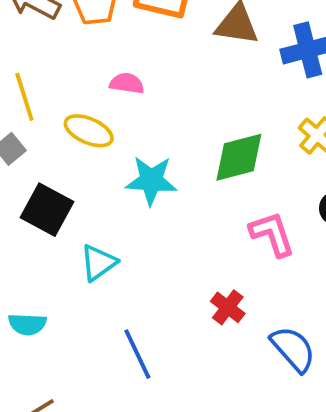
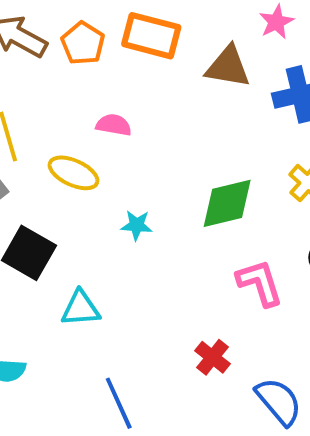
cyan star: (151, 180) -> (137, 225), size x0.6
cyan triangle: (98, 263) -> (81, 309), turned 30

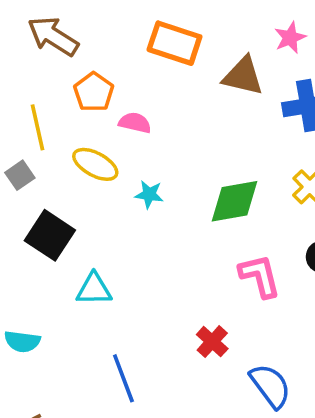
orange pentagon: (83, 43) -> (94, 92), moved
cyan star: (137, 225) -> (149, 194), moved

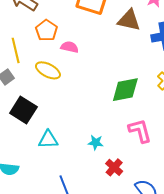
cyan star: (149, 194) -> (96, 143), moved

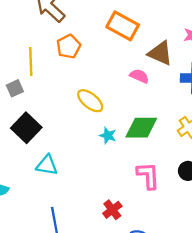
pink semicircle: (70, 47) -> (139, 76), moved
yellow ellipse: (48, 70) -> (90, 101), moved
cyan star: (96, 143) -> (108, 135), moved

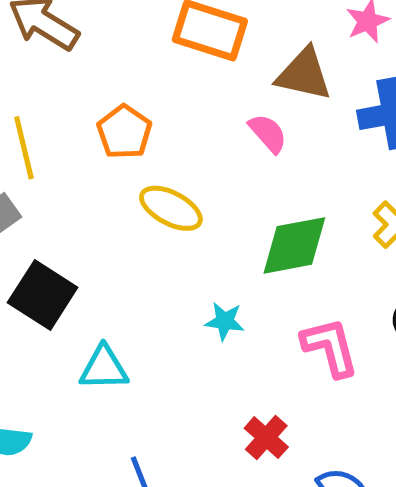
orange pentagon: (69, 46) -> (124, 132), moved
pink semicircle: (139, 76) -> (268, 133), turned 36
cyan star: (108, 135) -> (225, 321), moved

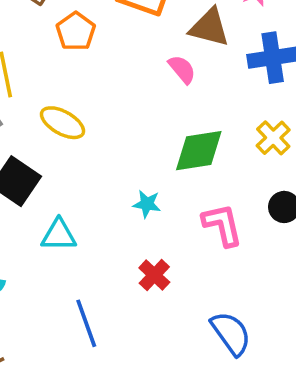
orange pentagon: (124, 132) -> (76, 31), moved
yellow ellipse: (171, 208) -> (62, 123), moved
red cross: (266, 438) -> (154, 275), moved

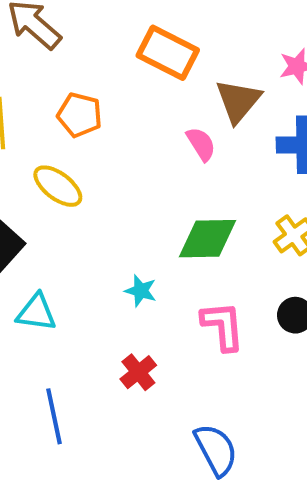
brown triangle: (209, 27) -> (238, 101), turned 48
orange pentagon: (76, 31) -> (80, 115), moved, turned -30

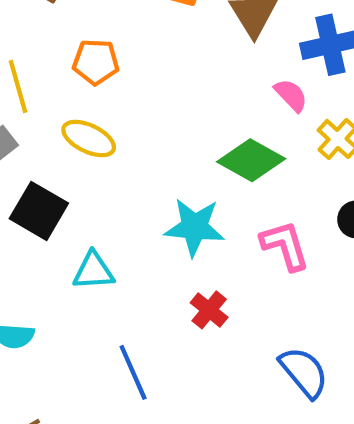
pink semicircle: (201, 144) -> (291, 95), moved
green diamond: (207, 239) -> (251, 160), turned 42
cyan star: (141, 291) -> (195, 227), size x1.8

